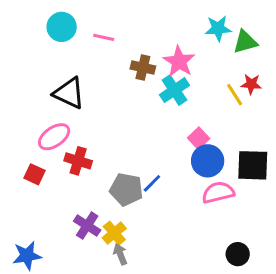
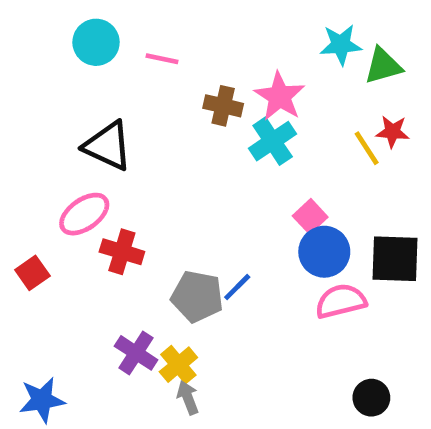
red square: (35, 174) -> (32, 273), moved, turned 30

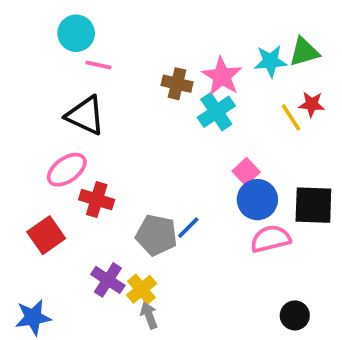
cyan star: (341, 45) -> (270, 61), moved
pink line: (162, 59) -> (99, 65), moved
red square: (32, 273) -> (46, 235), moved, size x1.4

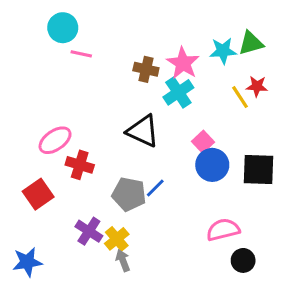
black triangle: (85, 115) -> (143, 131), moved
pink semicircle: (270, 239) -> (223, 230), moved

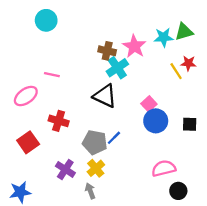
pink line: (81, 54) -> (52, 75), moved
cyan cross: (178, 92) -> (117, 68), moved
pink ellipse: (55, 140) -> (26, 96), moved
black square: (259, 170) -> (190, 124), size x0.6
yellow cross: (117, 239) -> (96, 168), moved

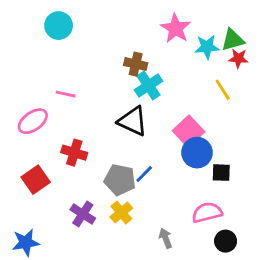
pink star: (134, 46) -> (176, 28), moved
red star: (188, 63) -> (238, 58), moved
pink square: (149, 104) -> (188, 131), size x1.5
black square: (190, 124) -> (221, 173), moved
gray arrow: (90, 191) -> (166, 238), moved

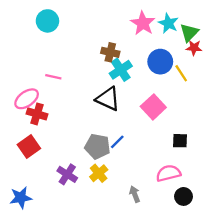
green triangle: (233, 40) -> (189, 33), turned -30
cyan star: (207, 47) -> (168, 23), moved, turned 30
red cross: (74, 153) -> (37, 114), moved
blue circle: (197, 153) -> (160, 62), moved

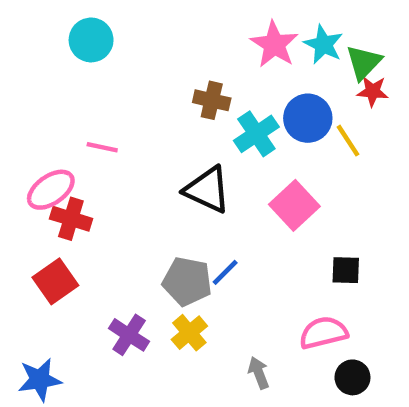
cyan cross: (121, 70) -> (256, 134), moved

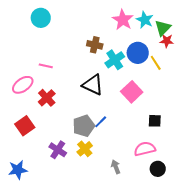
red cross: (71, 219) -> (47, 98), moved, turned 30
gray pentagon: (187, 281) -> (84, 126), turned -30

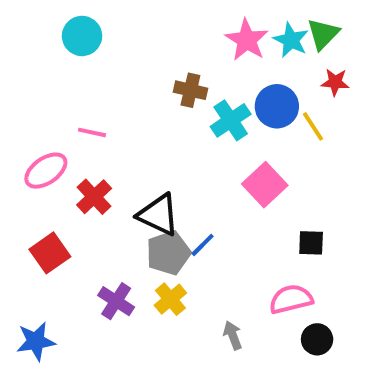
green triangle: (163, 28) -> (323, 34), moved
black triangle: (93, 85) -> (158, 215), moved

